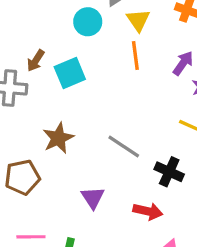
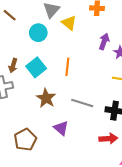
orange line: (135, 55) -> (67, 67), moved, turned 30
brown star: (58, 138) -> (46, 98), moved
purple triangle: (93, 198) -> (61, 128), moved

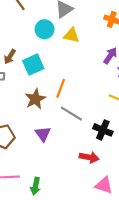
yellow triangle: (69, 23) -> (71, 35), moved, turned -42
orange line: (67, 67) -> (61, 88), moved

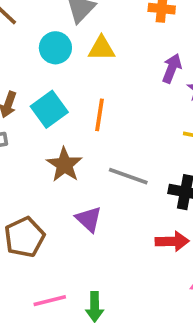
orange line: (61, 88) -> (100, 115), moved

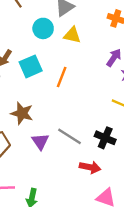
brown star: (64, 165) -> (22, 113), moved, turned -30
gray line: (128, 176) -> (70, 136), moved

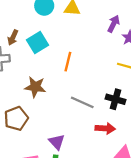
orange line: (62, 77) -> (68, 62), moved
purple triangle: (40, 142) -> (57, 142), moved

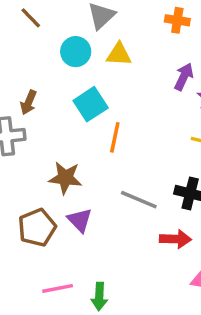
cyan square: (37, 42) -> (91, 104), moved
purple triangle: (57, 142) -> (80, 220), moved

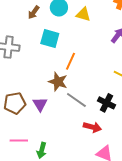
brown arrow: (29, 102) -> (34, 12), moved
cyan square: (91, 104) -> (50, 39), moved, turned 36
brown star: (65, 178) -> (58, 82), moved

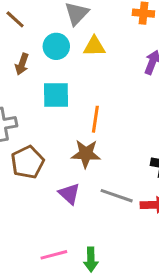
gray line: (76, 100) -> (117, 196), moved
brown pentagon: (15, 103) -> (28, 162), moved

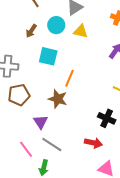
gray line: (117, 196) -> (52, 145), moved
pink line: (54, 255) -> (26, 149), moved, turned 54

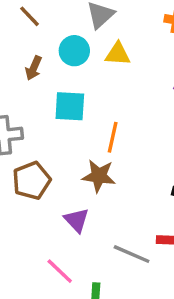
gray line: (52, 145) -> (132, 254), moved

